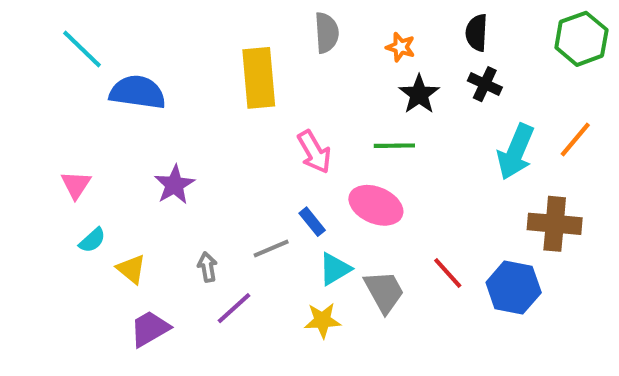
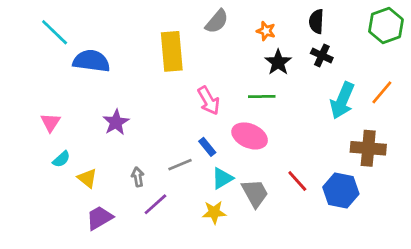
gray semicircle: (327, 33) -> (217, 21), turned 44

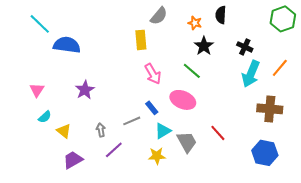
black semicircle: (316, 21) -> (221, 15), moved
yellow rectangle: (172, 51) -> (141, 40), moved, size x0.7
black cross: (322, 56) -> (245, 47), moved
green line: (262, 96) -> (192, 71), turned 42
blue hexagon: (341, 191) -> (265, 153), moved

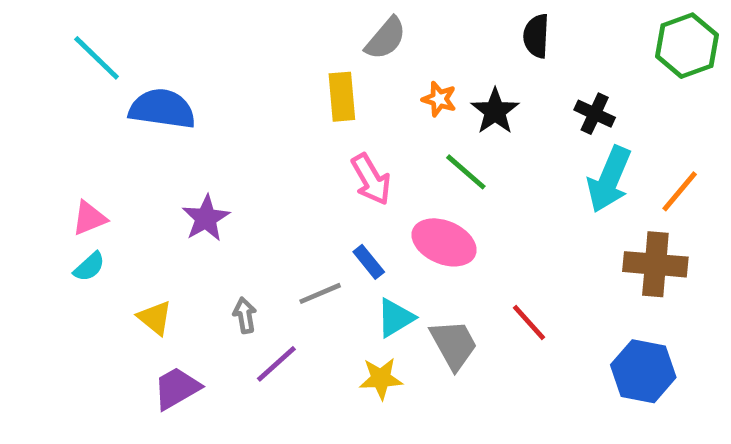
orange star: (195, 23) -> (439, 99), moved
orange line: (280, 68) -> (680, 191), moved
pink triangle: (37, 90) -> (89, 218), turned 35
cyan semicircle: (45, 117) -> (89, 267), moved

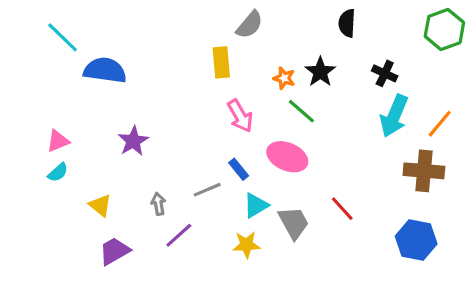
orange star: (439, 99) -> (284, 78), moved

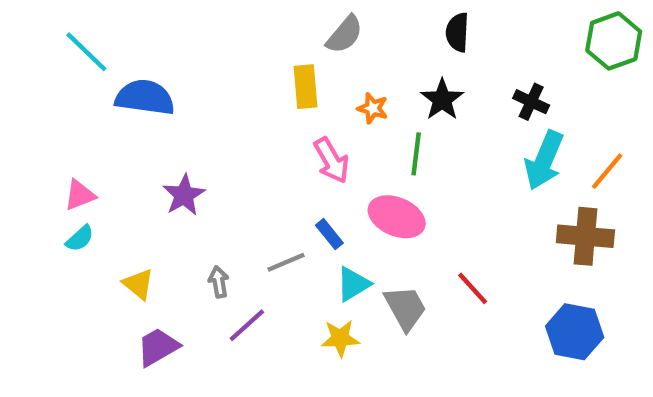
black semicircle: (347, 23) -> (457, 32), moved
orange star: (284, 78) -> (373, 108), moved
green line: (301, 111) -> (416, 154), turned 56

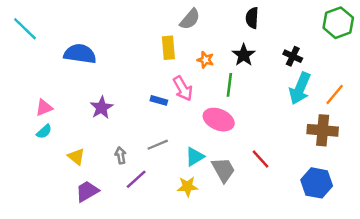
cyan line: (86, 52) -> (25, 29), moved
blue rectangle: (329, 234) -> (159, 100), moved, turned -35

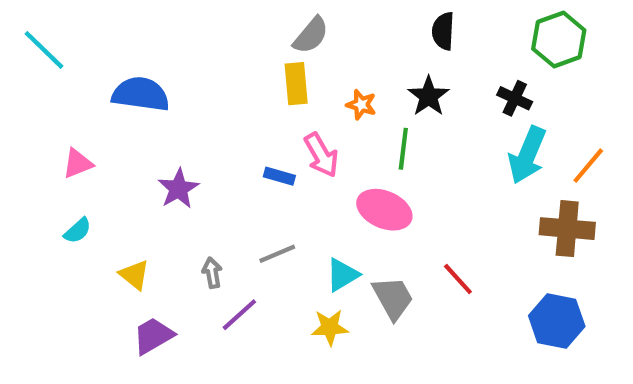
gray semicircle: (190, 19) -> (311, 35), moved
green hexagon: (338, 23) -> (559, 39), moved
pink triangle: (44, 108) -> (78, 163), moved

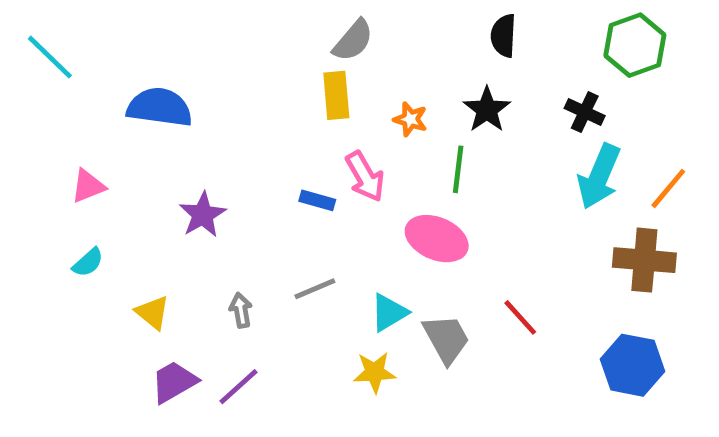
purple line: (239, 315) -> (238, 387), moved

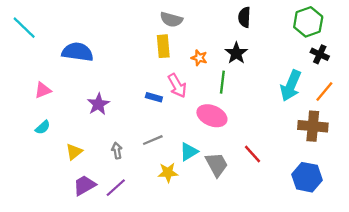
gray semicircle: (353, 40) -> (171, 20), turned 65
black cross: (585, 112) -> (320, 54), moved
yellow triangle: (152, 313) -> (74, 152), turned 42
yellow star: (375, 372) -> (168, 173), moved

